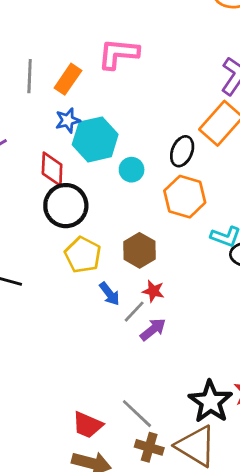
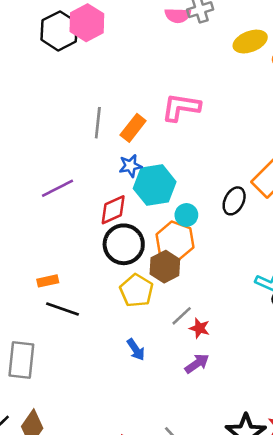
red diamond: (52, 169) -> (113, 210), turned 60
orange hexagon: (185, 197) -> (175, 241), moved
brown hexagon: (139, 250) -> (165, 267), moved
blue arrow: (109, 294) -> (136, 350), moved
gray line: (134, 312) -> (182, 316), moved

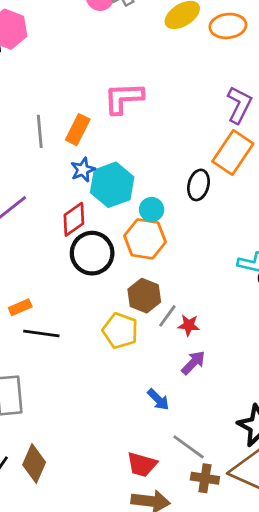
brown hexagon: (165, 267) -> (144, 296), moved
yellow pentagon: (137, 291) -> (120, 331), moved
blue arrow: (136, 350) -> (158, 400), moved

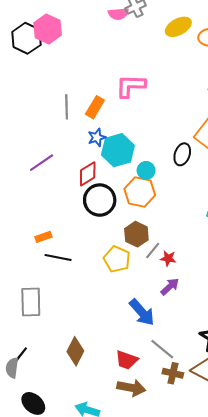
blue arrow: (158, 400) -> (142, 312), size x1.6
brown diamond: (34, 463) -> (75, 351), moved

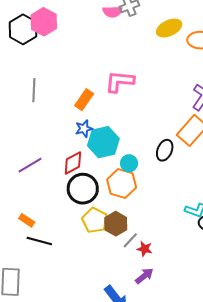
gray line: (67, 107) -> (34, 90), moved
purple line: (42, 163) -> (30, 165), moved
orange rectangle: (43, 237) -> (27, 220), turned 49
yellow pentagon: (117, 259) -> (95, 220), moved

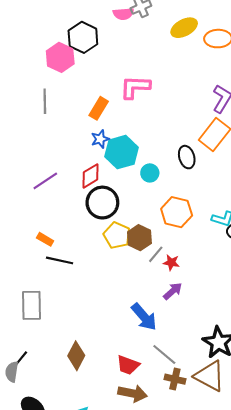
pink hexagon: (44, 22) -> (60, 57), moved
black hexagon: (23, 29) -> (83, 37), moved
black ellipse: (165, 150) -> (187, 157), turned -35
orange hexagon: (122, 184) -> (177, 212), moved

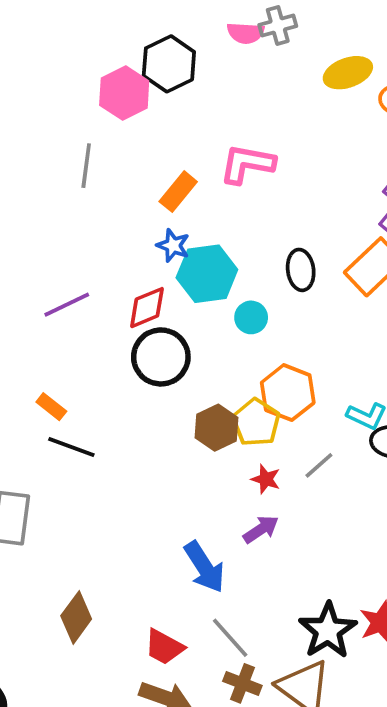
blue star: (100, 139) -> (173, 246), turned 30
black ellipse: (187, 157) -> (301, 270), moved
yellow pentagon: (117, 235) -> (256, 422), moved
gray line: (156, 254) -> (319, 465), moved

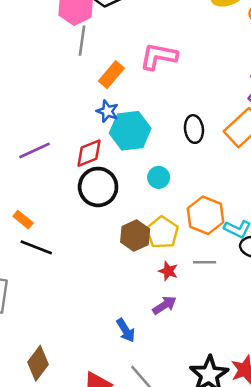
gray line: (86, 166) -> (82, 41), moved
cyan circle: (251, 317) -> (159, 177), moved
orange hexagon: (288, 393) -> (205, 215), moved
gray line: (319, 465) -> (205, 262), turned 40
blue arrow: (204, 567) -> (126, 330), size x0.7

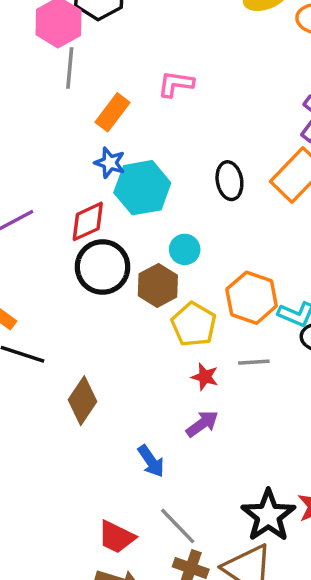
pink L-shape: (159, 56) -> (176, 84), size x0.7
brown hexagon: (135, 236) -> (158, 285), moved
brown diamond: (38, 363) -> (83, 401), moved

